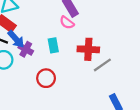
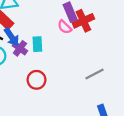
cyan rectangle: (53, 45) -> (37, 44), moved
red cross: (88, 49) -> (83, 21), moved, turned -35

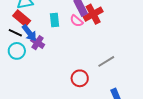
cyan rectangle: (37, 44) -> (55, 20), moved
red circle: (36, 80) -> (80, 78), moved

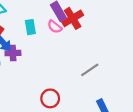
purple cross: (38, 43) -> (13, 53), turned -32
red circle: (80, 78) -> (50, 98), moved

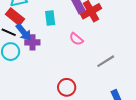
pink semicircle: (55, 27) -> (76, 39), moved

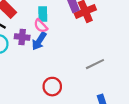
blue arrow: (24, 32) -> (39, 41), moved, turned 66
pink semicircle: (76, 39) -> (41, 26), moved

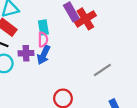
pink semicircle: (41, 26) -> (43, 39), turned -128

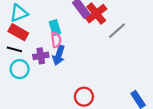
gray line: (102, 70) -> (117, 31), moved

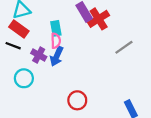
gray line: (117, 31) -> (124, 47), moved
purple cross: (41, 56) -> (39, 55), turned 32
cyan circle: (20, 69) -> (24, 78), moved

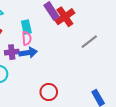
purple cross: (39, 55) -> (12, 52), turned -32
blue arrow: (57, 56) -> (28, 53), turned -120

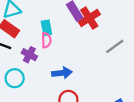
purple cross: (12, 52) -> (29, 55), turned 32
blue arrow: (28, 53) -> (62, 73), moved

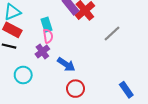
purple cross: (29, 55) -> (42, 52), moved, turned 32
blue arrow: (62, 73) -> (66, 64), turned 48

